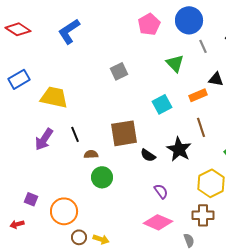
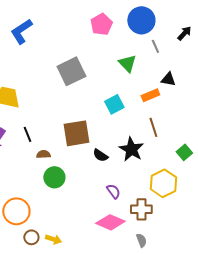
gray square: (119, 71) -> (71, 71), size x1.6
brown cross: (203, 215) -> (141, 209), moved

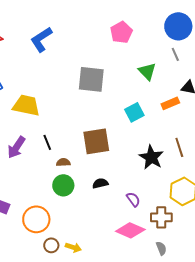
blue circle: (141, 20) -> (178, 26), moved
gray square: (71, 71) -> (91, 79), turned 32
brown line: (153, 127) -> (179, 147), moved
black semicircle: (100, 155) -> (100, 183), moved, turned 133
green circle: (54, 177) -> (63, 185), moved

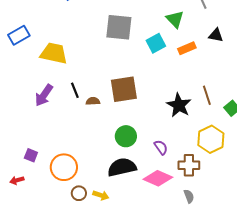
orange rectangle: (170, 103) -> (187, 48), moved
cyan square: (134, 112) -> (156, 43), moved
brown semicircle: (63, 162) -> (93, 101), moved
black semicircle: (100, 183) -> (122, 167), moved, size x1.8
green circle: (63, 185) -> (126, 136), moved

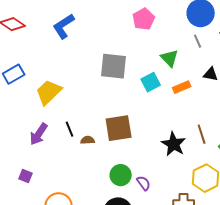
yellow trapezoid: (54, 53) -> (49, 92), turned -56
purple semicircle: (161, 147) -> (144, 183), moved
purple square: (31, 155) -> (26, 176), moved

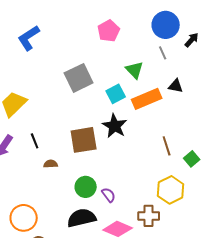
gray square: (114, 66) -> (79, 78), turned -32
orange rectangle: (182, 87) -> (147, 99), size x1.6
brown semicircle: (88, 140) -> (51, 164), moved
black star: (174, 144) -> (115, 126), moved

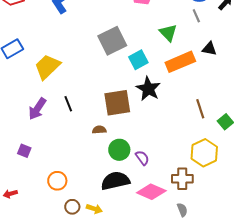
cyan square: (116, 94) -> (138, 60), moved
brown semicircle: (51, 164) -> (99, 130), moved
orange circle: (24, 218) -> (57, 181), size x0.7

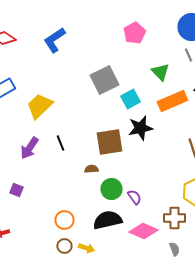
black star: (148, 89) -> (140, 128), turned 30
orange circle: (57, 181) -> (64, 220), moved

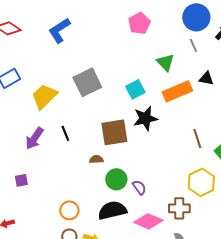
gray square: (104, 80) -> (87, 82), moved
purple square: (16, 190) -> (21, 180), turned -32

